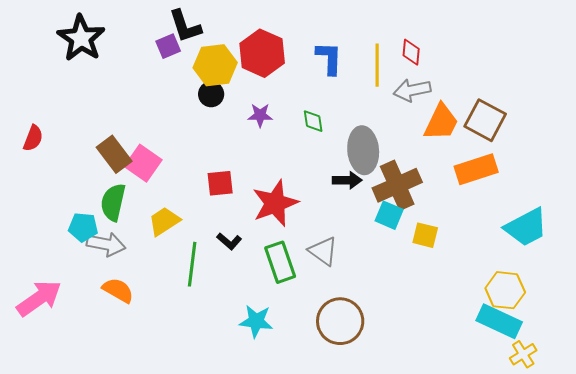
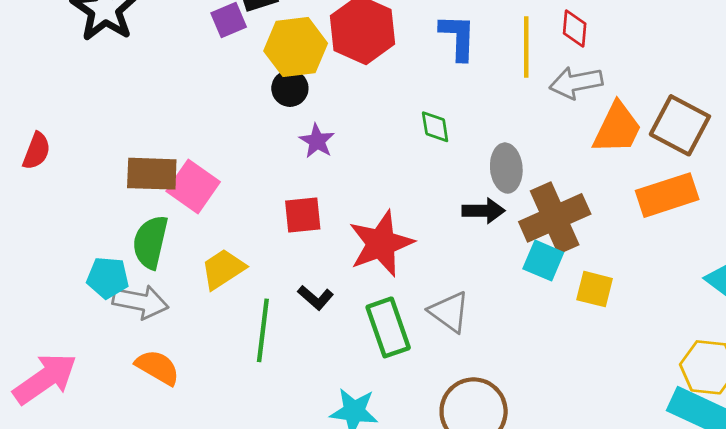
purple star: (260, 115) -> (317, 141), moved, turned 30
gray ellipse: (363, 150) -> (506, 168), size x0.7
brown rectangle: (114, 154) -> (152, 174), turned -51

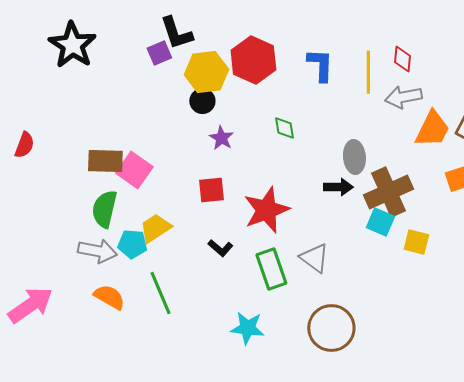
green diamond: (435, 127) -> (284, 128), moved
cyan pentagon: (108, 278) -> (132, 244), moved
green line: (263, 330) -> (160, 293), moved, turned -30

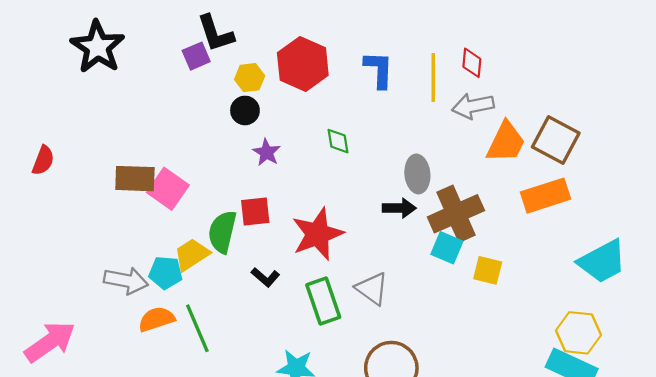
yellow hexagon: (206, 72) -> (250, 78), size x0.6
green semicircle: (104, 209) -> (222, 232), moved
orange semicircle: (109, 297) -> (157, 319), moved, turned -48

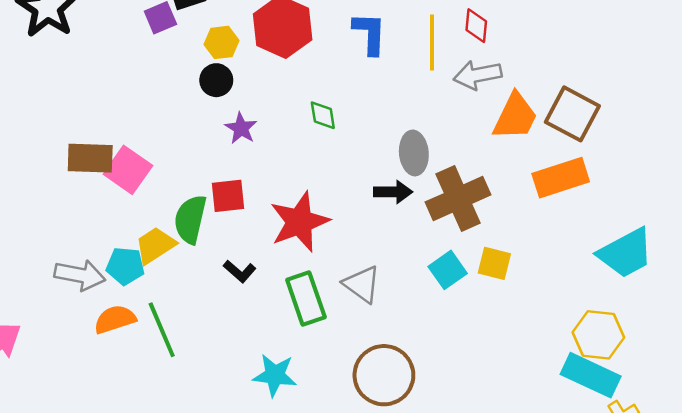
cyan square: (447, 248) -> (448, 270), moved, turned 32

